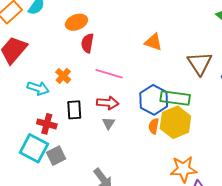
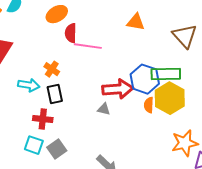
pink line: (109, 74) -> (88, 46), moved
red arrow: (108, 103) -> (118, 89), moved, size x1.4
black rectangle: (74, 110) -> (55, 94), moved
gray triangle: (109, 123) -> (104, 109), turned -40
cyan square: (34, 148) -> (34, 145), size x0.7

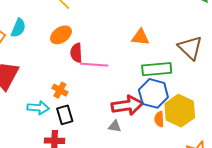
green rectangle: (166, 74) -> (157, 69), moved

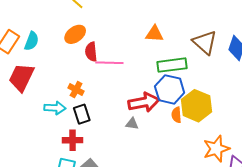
cyan semicircle: (18, 28) -> (32, 41), moved

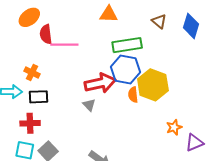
brown triangle: (205, 42) -> (159, 21), size x0.6
black rectangle: (82, 114) -> (38, 97), turned -72
gray triangle: (132, 124) -> (89, 105), turned 40
orange star: (216, 149) -> (174, 127), size x0.6

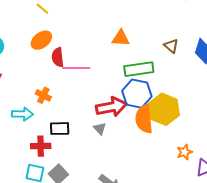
orange semicircle: (133, 95) -> (144, 119), size x1.8
black rectangle: (38, 97) -> (60, 129), moved

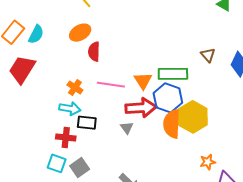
orange triangle: (121, 38) -> (143, 81), moved, turned 48
pink line: (76, 68) -> (111, 85), moved
cyan arrow: (22, 114) -> (70, 108), moved

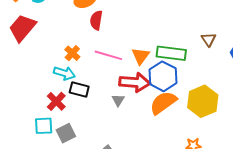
yellow hexagon: (193, 117) -> (203, 101), moved
orange semicircle: (172, 124) -> (163, 103), turned 44
red cross: (66, 137) -> (56, 101), turned 30
cyan square: (57, 163) -> (44, 126), turned -30

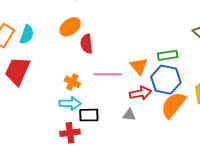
green rectangle: (171, 53) -> (168, 55), size x0.7
red arrow: (135, 82) -> (140, 93), size x0.7
gray triangle: (118, 100) -> (129, 115), turned -40
red cross: (56, 101) -> (70, 133), turned -36

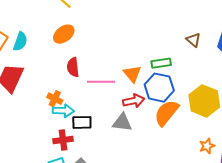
red semicircle: (86, 44) -> (73, 67), moved
orange cross: (72, 82) -> (55, 99), moved
gray triangle: (129, 115) -> (122, 122), size x1.5

